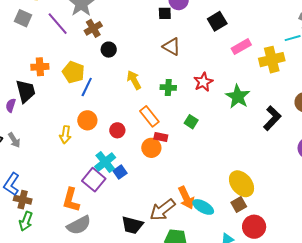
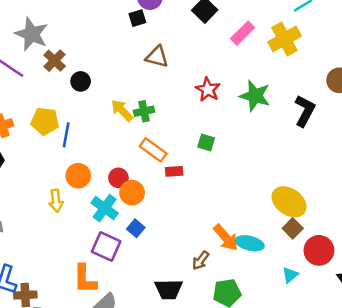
green cross: (168, 88) -> (144, 111), moved
orange circle: (151, 148) -> (132, 193), moved
cyan cross: (105, 162) -> (105, 208), moved
brown arrow: (162, 210) -> (201, 260), size x0.6

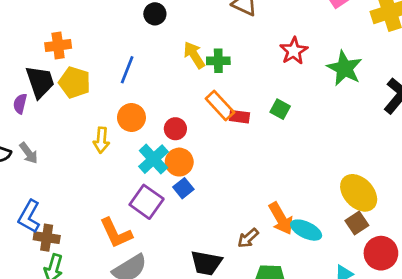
yellow pentagon: (45, 121) -> (75, 82), moved
red rectangle: (174, 171) -> (239, 117), moved
orange circle: (132, 193) -> (179, 162), moved
orange L-shape: (85, 279) -> (116, 233), turned -36

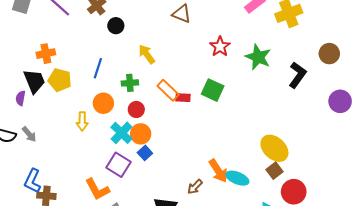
green cross: (218, 61) -> (130, 83), moved
green square: (280, 109) -> (213, 90), size x1.5

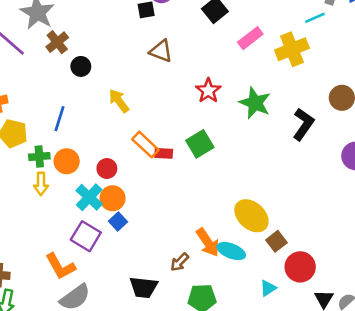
green cross: (130, 83) -> (39, 156), moved
green square: (213, 90) -> (200, 144), turned 35
yellow ellipse: (274, 148) -> (251, 216), moved

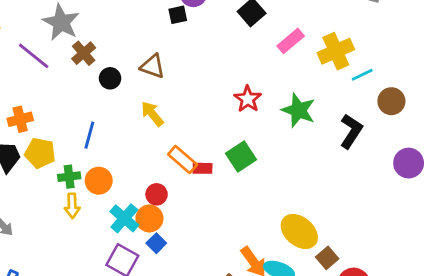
cyan line: (315, 18) -> (362, 75), moved
brown triangle: (161, 51) -> (153, 66), moved
red circle: (107, 168) -> (157, 194), moved

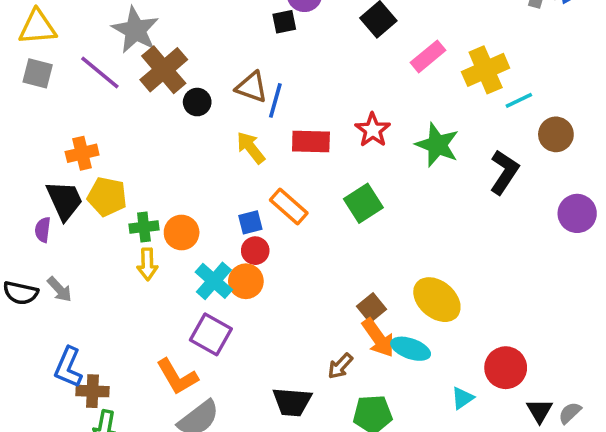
brown cross: (84, 53) -> (164, 70), size x1.5
blue line: (89, 135) -> (275, 100), moved
red rectangle: (203, 168) -> (311, 142), moved, size x1.5
blue square: (156, 243) -> (250, 222), moved, turned 30
brown square: (327, 258) -> (371, 308), moved

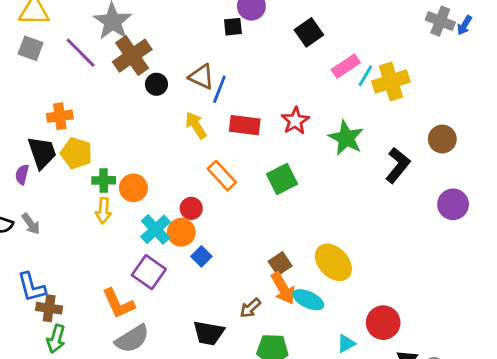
cyan line: (519, 100) -> (365, 76), moved, turned -40
blue square: (250, 222) -> (201, 256), moved, turned -36
blue L-shape: (68, 367) -> (32, 287), turned -44

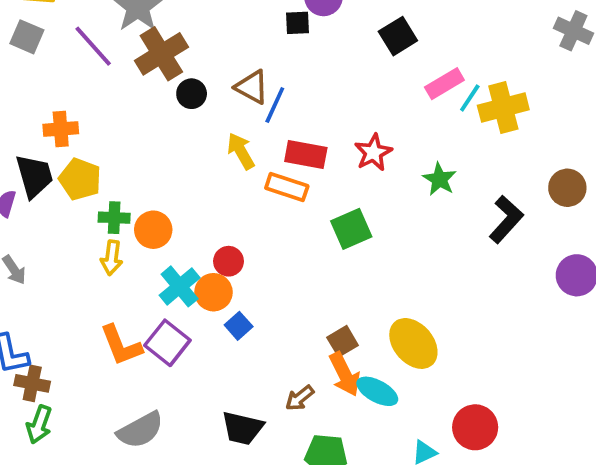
green star: (346, 138) -> (440, 179), size x0.7
orange rectangle: (222, 176) -> (287, 187), moved, turned -32
orange L-shape: (118, 303) -> (121, 345), moved

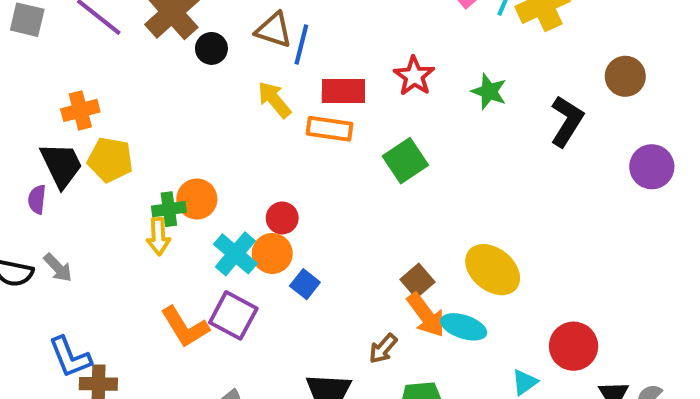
green cross: (114, 218) -> (169, 209), moved

